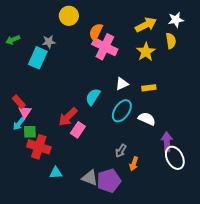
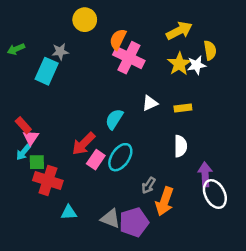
white star: (176, 20) -> (196, 65), moved
cyan ellipse: (122, 111) -> (120, 157), moved
white semicircle: (147, 119) -> (181, 146), turned 66
orange arrow: (134, 164) -> (165, 201), size x1.6

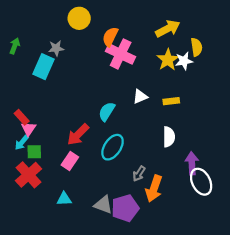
green arrow: (16, 49) -> (15, 46), turned 133
pink rectangle: (96, 160) -> (70, 161), moved
red cross: (48, 180) -> (29, 175), moved, turned 30

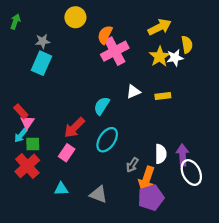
green arrow: (15, 46) -> (15, 22), moved
gray star: (56, 48) -> (43, 41), moved
pink cross: (121, 54) -> (115, 51), turned 36
white semicircle: (169, 137) -> (161, 154), moved
purple pentagon: (125, 208) -> (151, 198), moved

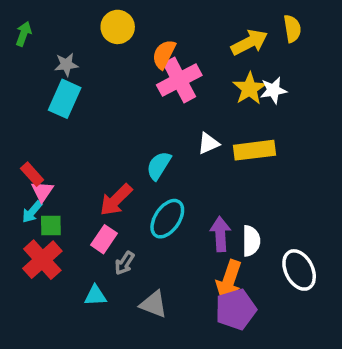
yellow semicircle: (187, 45) -> (292, 29), moved
yellow rectangle: (163, 96) -> (255, 150), size x1.6
purple arrow: (183, 155) -> (220, 234), moved
gray arrow: (132, 165) -> (124, 263), moved

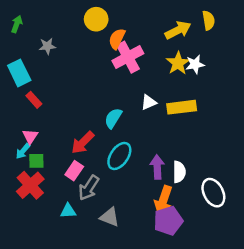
yellow circle: (118, 27) -> (96, 19), moved
cyan rectangle: (65, 99) -> (19, 73), moved, turned -50
red rectangle: (32, 174) -> (34, 100), moved
gray arrow: (124, 263) -> (89, 188), size x1.5

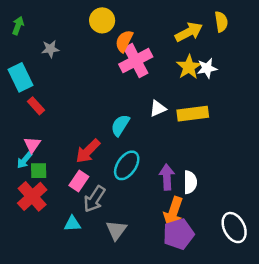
white ellipse: (213, 193) -> (234, 228), moved
gray triangle: (110, 217) -> (116, 230), turned 45

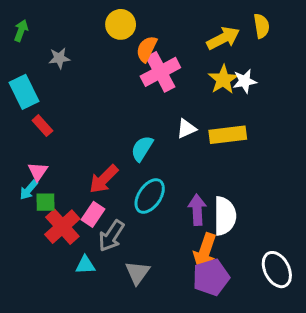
white semicircle: (190, 182) -> (225, 216), size x1.4
red cross: (32, 196) -> (62, 227), moved

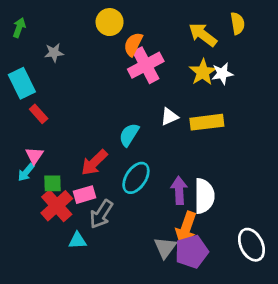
yellow arrow: (223, 38) -> (203, 35), turned -116
green square: (45, 202) -> (52, 183), moved
pink rectangle: (93, 214) -> (84, 195), turned 40
gray triangle: (137, 273) -> (165, 247), moved

